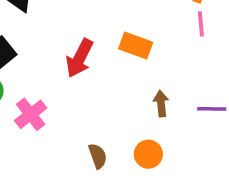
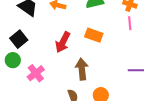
brown arrow: (161, 103) -> (82, 69), moved, size x1.5

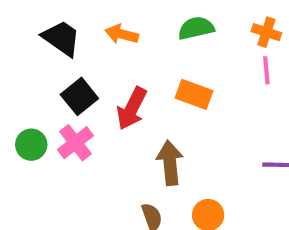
black square: (19, 39) -> (79, 96), moved
pink cross: (36, 73) -> (75, 143), moved

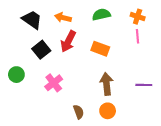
red arrow: (132, 109) -> (68, 41), moved
pink cross: (75, 143) -> (54, 83), moved
brown arrow: (170, 163) -> (107, 84), moved

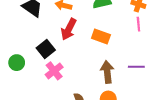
black square: (41, 50) -> (46, 49), moved
purple line: (144, 85) -> (136, 67), moved

